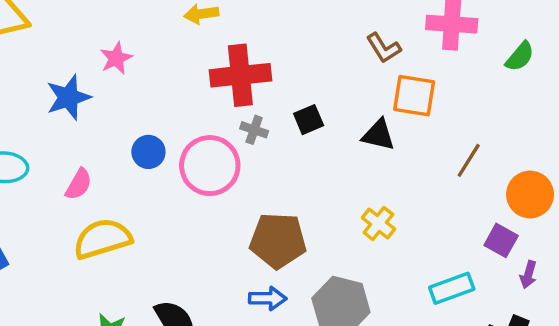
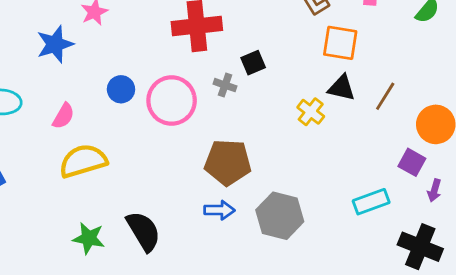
gray cross: (254, 130) -> (225, 85), moved
black triangle: (378, 135) -> (342, 88), moved
yellow cross: (378, 223) -> (311, 112), moved

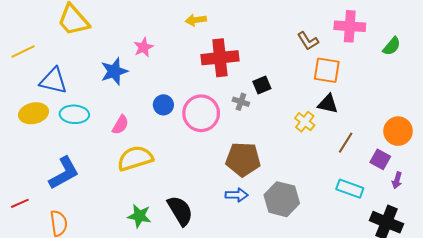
brown line: (385, 96) -> (346, 143), moved
cyan rectangle: (371, 202) -> (350, 189), turned 40

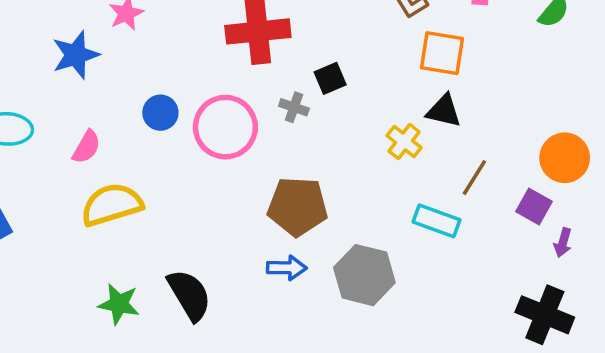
cyan rectangle: (350, 189) -> (437, 221), moved

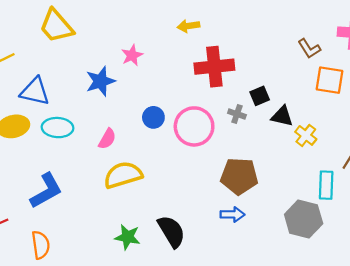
black triangle: (444, 111) -> (282, 116), moved
cyan rectangle: (437, 221) -> (326, 185), turned 72
gray hexagon: (364, 275) -> (304, 219), moved

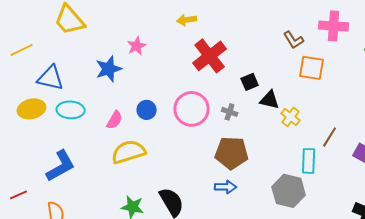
red cross: (214, 67) -> (210, 56), turned -32
gray cross: (237, 114) -> (230, 112), moved
blue circle: (153, 117) -> (147, 110), moved

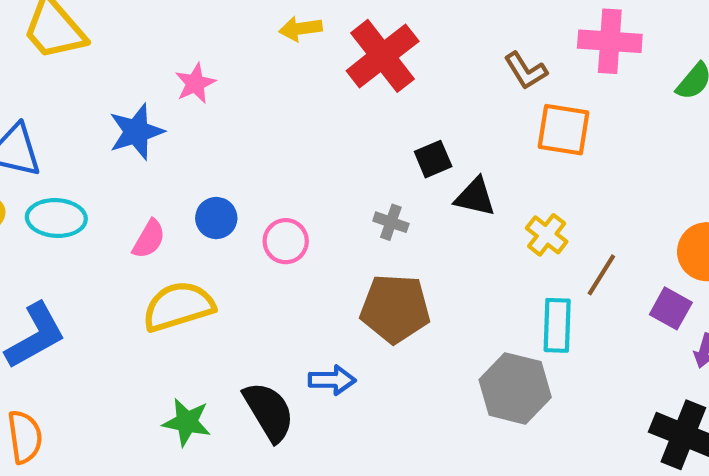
red cross: (210, 56) -> (383, 56), moved
pink circle: (192, 109) -> (286, 241), moved, size x0.6
yellow cross: (291, 117) -> (547, 235), moved
blue arrow: (226, 187) -> (332, 380), moved

